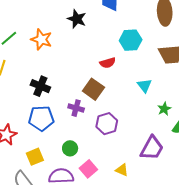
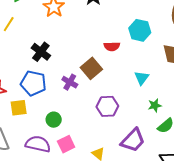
purple hexagon: (107, 124) -> (107, 106), moved
yellow square: (35, 157) -> (19, 108), moved

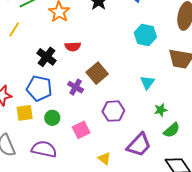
red semicircle: (112, 46) -> (73, 47), moved
green circle: (54, 120) -> (52, 118), moved
pink square: (66, 144) -> (81, 130), moved

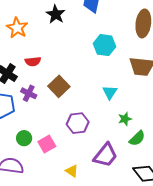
purple cross: (76, 87) -> (29, 93), moved
green circle: (52, 118) -> (24, 138), moved

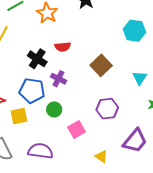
brown square: (59, 86) -> (101, 65), moved
green circle: (24, 138) -> (54, 109), moved

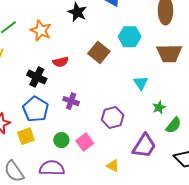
brown square: (101, 65) -> (99, 52), moved
purple cross: (58, 79) -> (71, 101), moved
blue pentagon: (32, 91) -> (36, 109), turned 30
green circle: (54, 109) -> (61, 140), moved

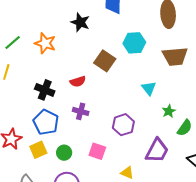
red semicircle: (61, 62) -> (78, 82), moved
green circle: (61, 140) -> (64, 153), moved
pink square: (85, 142) -> (97, 151), turned -30

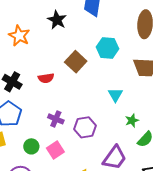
purple cross: (81, 111) -> (56, 119), moved
pink square: (97, 151) -> (55, 150), turned 30
green circle: (64, 153) -> (31, 146), moved

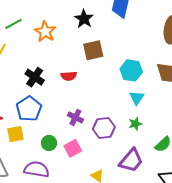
cyan hexagon: (107, 48) -> (131, 70), moved
brown square: (76, 62) -> (93, 50), moved, turned 30
green star: (132, 120) -> (135, 124), moved

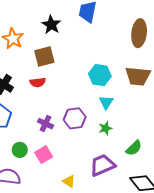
brown square: (93, 50) -> (44, 57), moved
purple hexagon: (104, 128) -> (75, 118), moved
purple trapezoid: (131, 161) -> (102, 165), turned -152

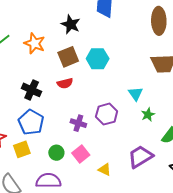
cyan hexagon: (100, 75) -> (98, 59), moved
green star: (105, 128) -> (148, 115), moved
yellow triangle: (69, 181) -> (105, 170), moved

